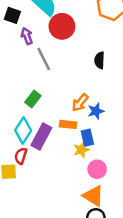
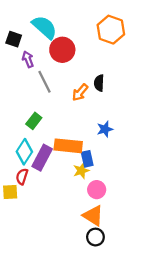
orange arrow: (80, 103) -> (80, 92), moved
blue star: (96, 111) -> (105, 129), moved
orange rectangle: (68, 124) -> (68, 146), size x1.6

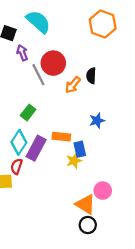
red circle: (62, 50) -> (53, 63), moved
orange rectangle: (68, 146) -> (61, 137), size x0.7
pink circle: (97, 190) -> (103, 191), moved

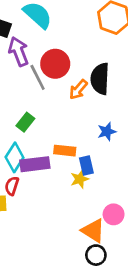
purple arrow: (22, 53) -> (19, 52), size x1.5
black semicircle: (91, 76) -> (100, 79), size x1.6
purple rectangle: (36, 148) -> (35, 164), turned 55

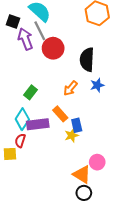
gray line: (38, 77) -> (40, 31), moved
orange arrow: (78, 90) -> (71, 88), moved
blue star: (107, 132) -> (97, 85), moved
orange rectangle: (65, 151) -> (60, 114), turned 42

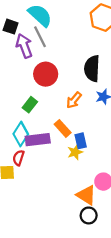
red circle: (53, 48) -> (46, 74), moved

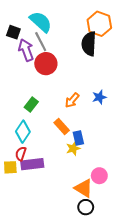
black semicircle: (92, 68) -> (89, 44), moved
red circle: (46, 74) -> (46, 64), moved
purple rectangle: (38, 140) -> (32, 164), moved

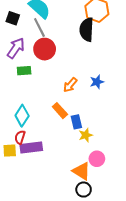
purple arrow: (26, 50) -> (16, 48), moved, turned 55
green rectangle: (31, 104) -> (24, 71), moved, turned 48
yellow star: (73, 148) -> (86, 135), moved

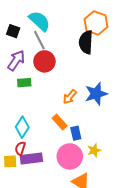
blue star: (97, 82) -> (96, 94), size x1.6
yellow star: (86, 135) -> (94, 150), moved
pink circle: (97, 159) -> (70, 156), moved, size x1.6

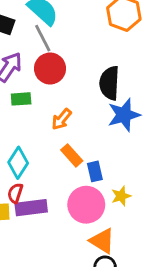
black semicircle: (86, 42) -> (109, 83), moved
orange arrow: (70, 97) -> (62, 119), moved

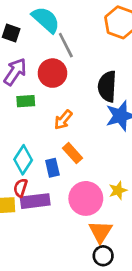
gray line: (43, 38) -> (66, 45), moved
blue rectangle: (95, 171) -> (52, 168), moved
orange triangle: (102, 241) -> (100, 232), turned 30

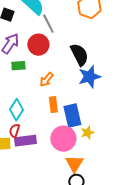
black semicircle: (107, 86) -> (79, 55), turned 150
orange rectangle: (72, 153) -> (53, 105), turned 35
blue rectangle: (52, 168) -> (72, 116), moved, size x1.6

